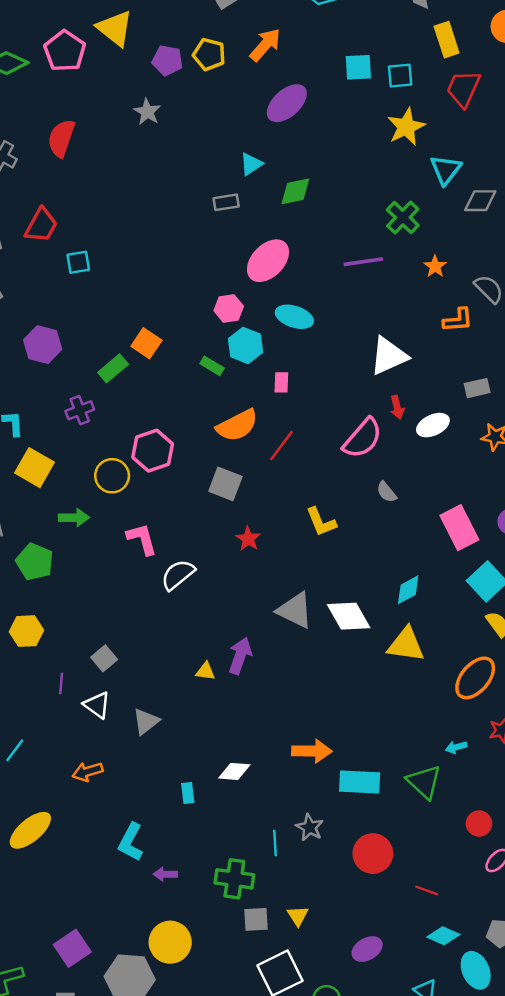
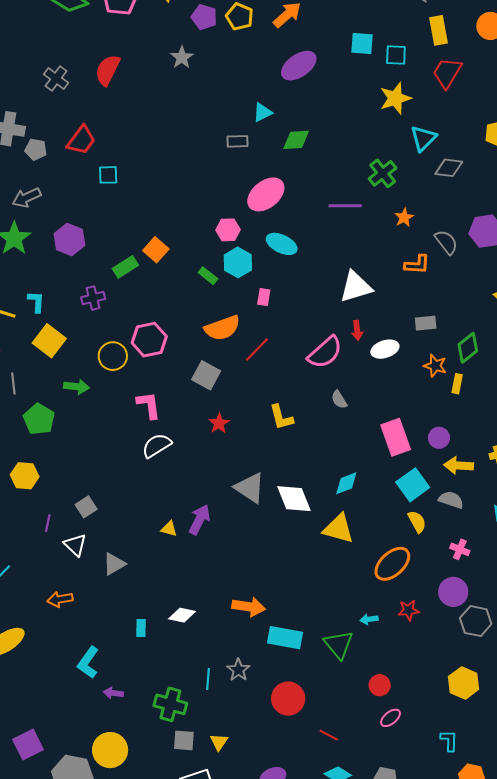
pink L-shape: (142, 539) -> (149, 405), moved

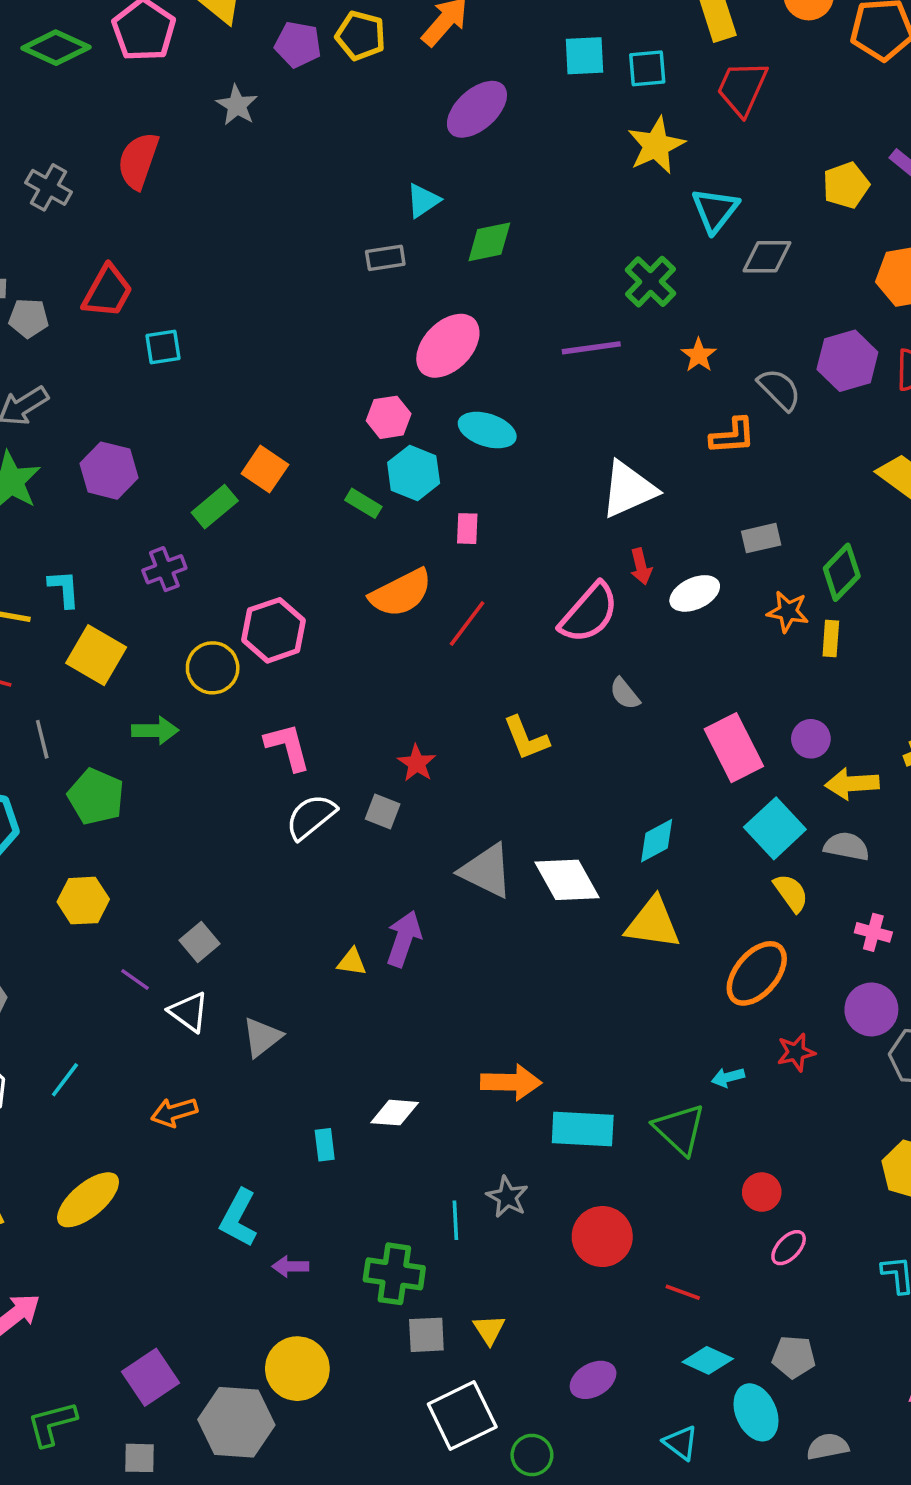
gray star: (182, 57) -> (237, 105), moved
gray square: (206, 375) -> (383, 812), moved, size x0.7
purple line: (48, 523) -> (135, 979), turned -60

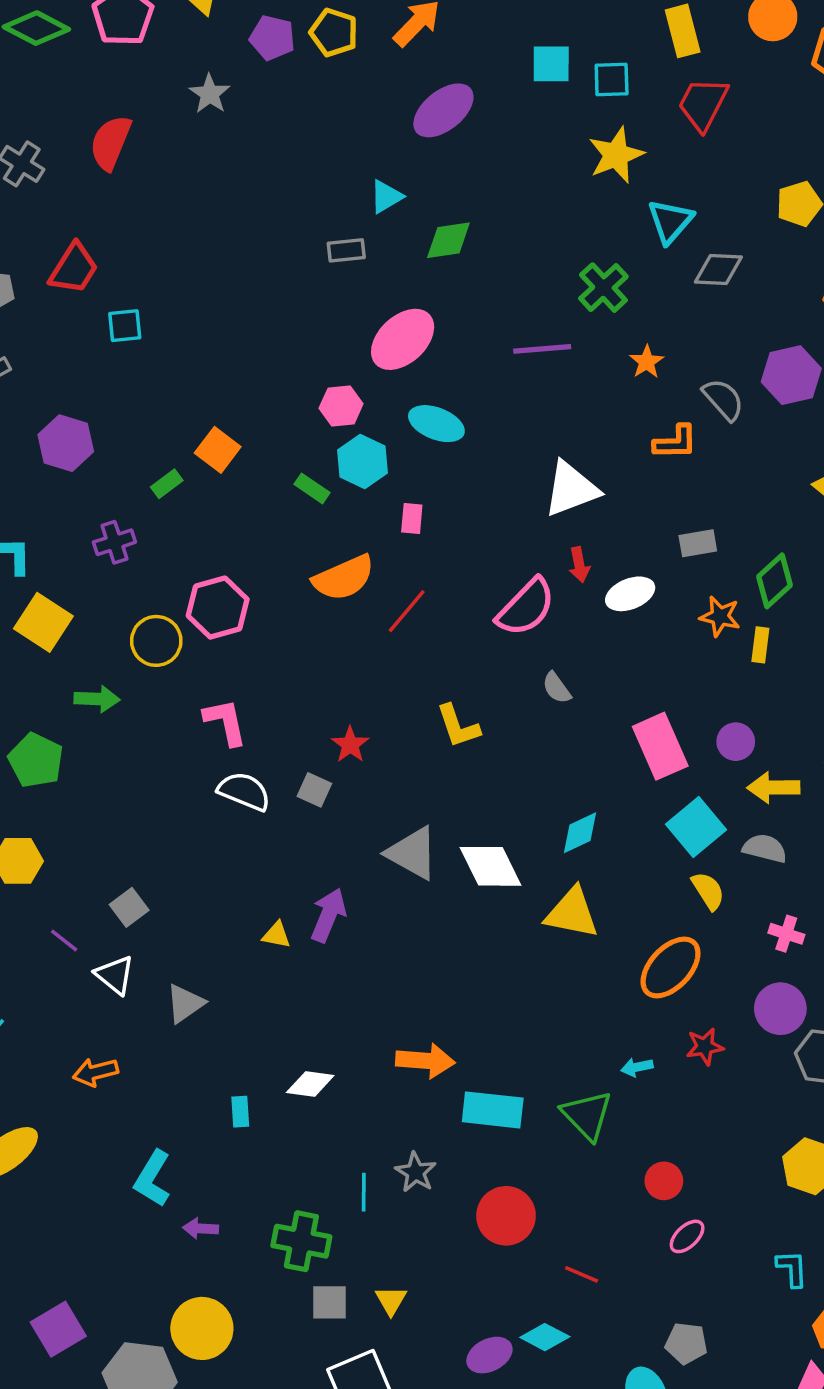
green rectangle: (215, 507) -> (167, 484), size x0.7
white semicircle: (311, 817) -> (244, 791), turned 58
cyan diamond: (708, 1360) -> (545, 1337), moved

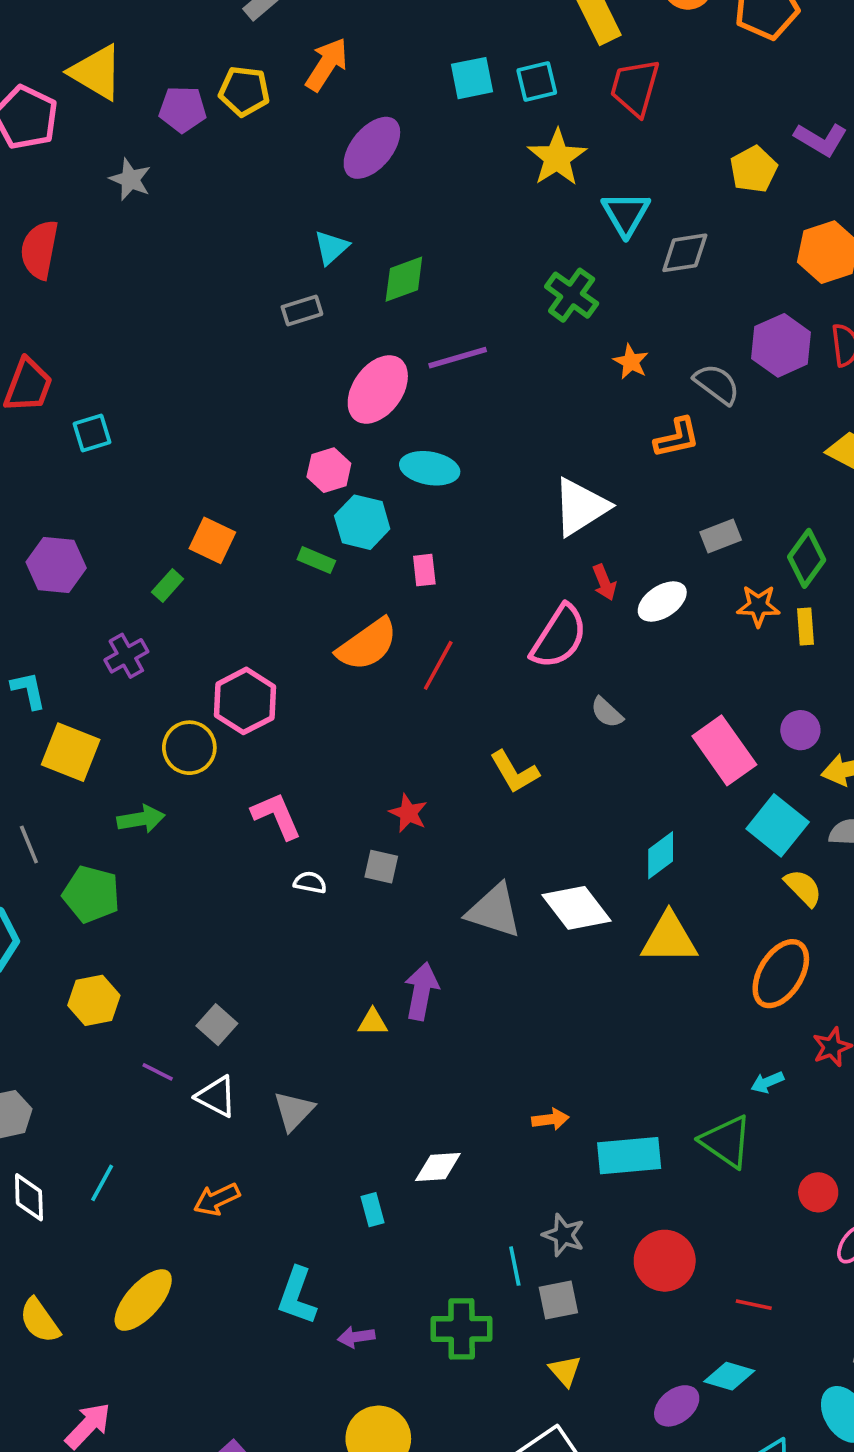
purple line: (542, 349) -> (458, 358), moved
white semicircle: (244, 791) -> (310, 883), size x0.6
orange arrow: (425, 1061) -> (550, 1119), size x0.6
gray square: (329, 1302) -> (558, 1300), moved

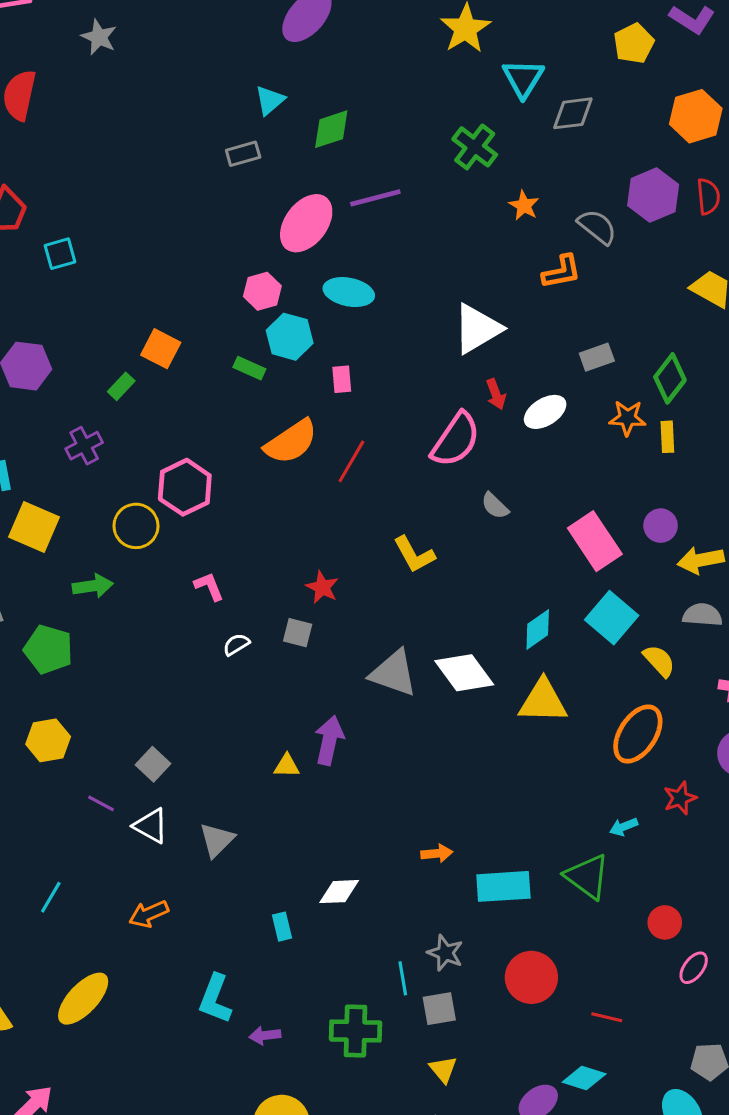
pink L-shape: (276, 816) -> (209, 586), size x0.7
cyan square: (778, 825) -> (612, 618), moved
white semicircle: (310, 883) -> (236, 645), turned -44

